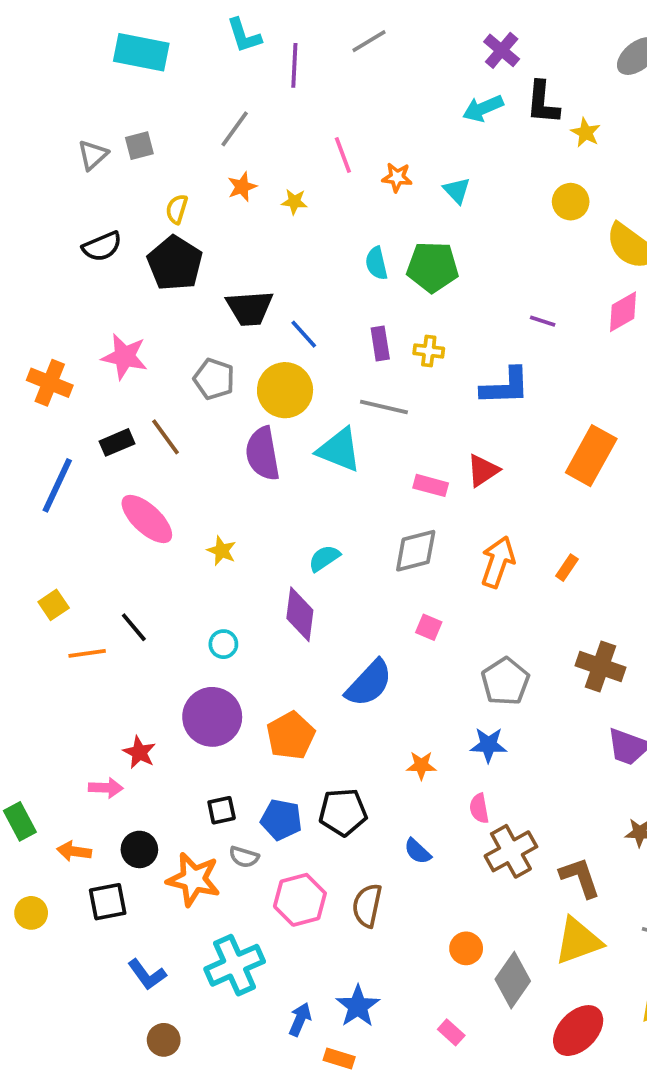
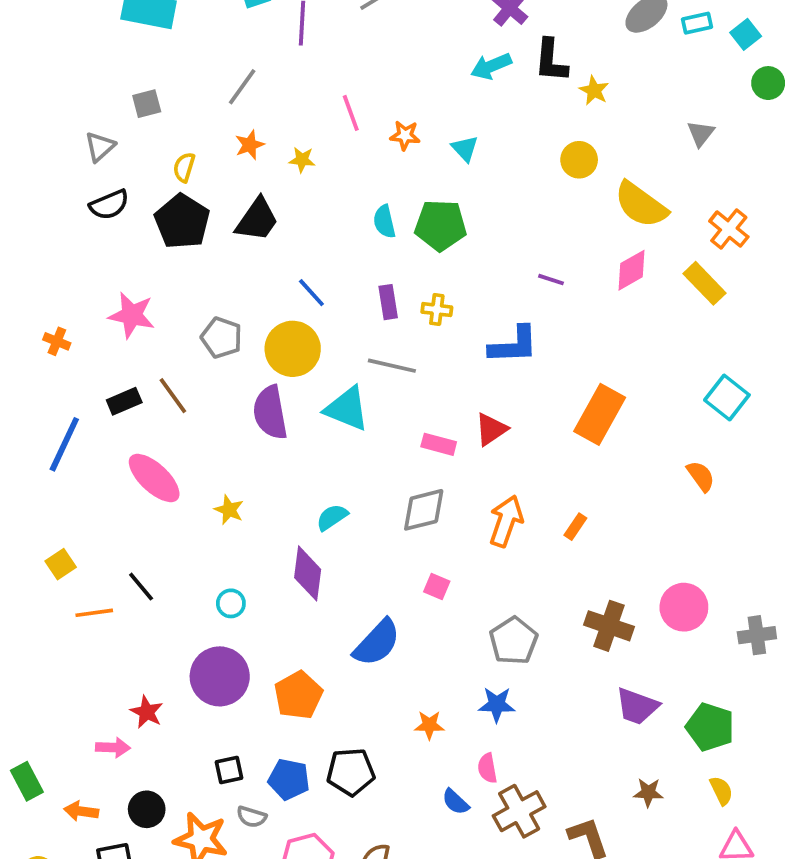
gray triangle: (93, 155) -> (100, 147), moved
black trapezoid: (250, 308) -> (257, 220), moved, turned -51
orange cross: (50, 383) -> (57, 341), size x0.6
blue semicircle: (418, 851) -> (456, 802), moved

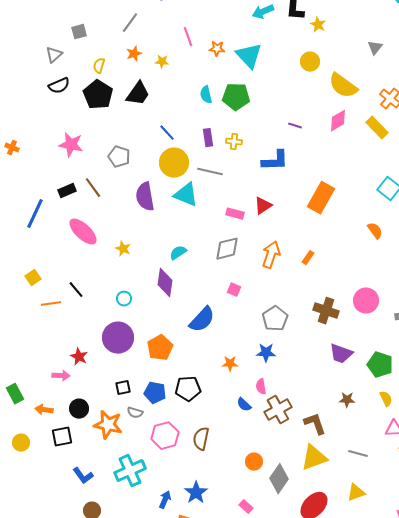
cyan triangle: (465, 149) -> (249, 56), size x1.8
orange cross: (57, 341) -> (12, 148), moved
yellow circle: (293, 349) -> (174, 163), moved

